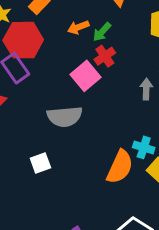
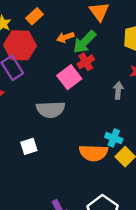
green arrow: (102, 32) -> (84, 42), size x1.5
orange semicircle: (120, 167) -> (93, 153), turned 64

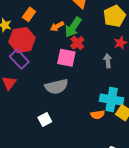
pink square: (69, 77) -> (66, 58), turned -30
cyan cross: (114, 138) -> (112, 100), size x1.6
orange semicircle: (93, 153) -> (98, 115), size x0.6

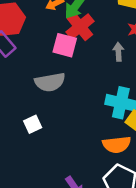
red cross: (77, 43) -> (80, 27), size x1.5
orange semicircle: (98, 115) -> (117, 145), moved, size x1.5

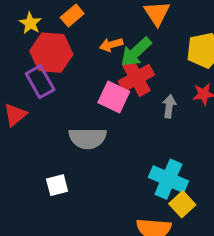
gray arrow: (118, 52) -> (169, 106), moved

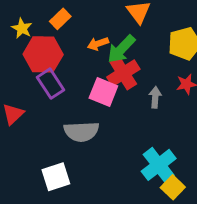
purple rectangle: (40, 82) -> (51, 84), moved
cyan cross: (168, 179) -> (159, 165), turned 32
white square: (57, 185) -> (56, 177), size x1.4

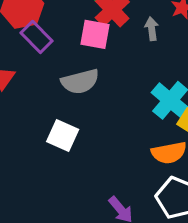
white square: (56, 177) -> (63, 136), turned -36

